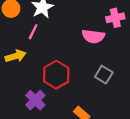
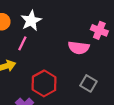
pink cross: (115, 18) -> (99, 30), turned 35

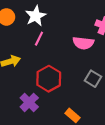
pink line: (22, 43) -> (39, 39), moved

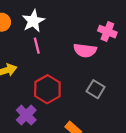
pink line: (39, 39) -> (37, 46), turned -40

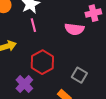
pink cross: (107, 32) -> (93, 13), turned -35
gray square: (96, 89) -> (79, 75), moved

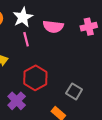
pink semicircle: (74, 29) -> (53, 27), moved

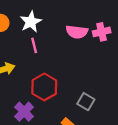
pink semicircle: (53, 27) -> (77, 32), moved

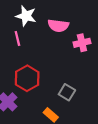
white star: (31, 22) -> (26, 16), moved, turned -30
pink cross: (102, 32) -> (82, 43), moved

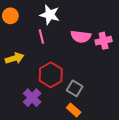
pink semicircle: (58, 26) -> (81, 37), moved
gray square: (67, 92) -> (75, 88), moved

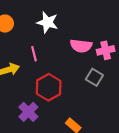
pink line: (41, 37) -> (34, 54), moved
gray square: (75, 88) -> (94, 77), moved

